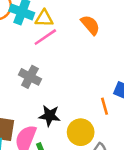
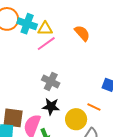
gray cross: (30, 77) -> (51, 82), moved
orange line: (105, 106) -> (94, 107), moved, turned -48

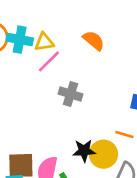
gray cross: (51, 82) -> (70, 94), moved
black star: (51, 107) -> (84, 151), moved

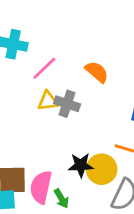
orange semicircle: (94, 40) -> (97, 72), moved
yellow triangle: (44, 42) -> (48, 101), moved

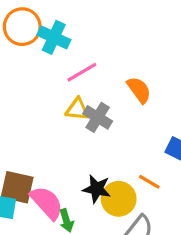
pink semicircle: (41, 187) -> (47, 203), turned 112

